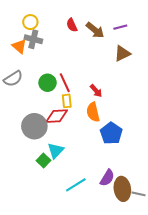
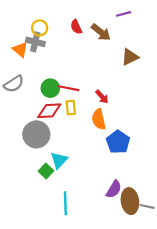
yellow circle: (30, 22) -> (40, 28), moved
purple line: (120, 27) -> (123, 14), moved
red line: (65, 83) -> (69, 88), turned -54
red diamond: (57, 116) -> (49, 111), moved
cyan line: (76, 185) -> (65, 203), moved, turned -60

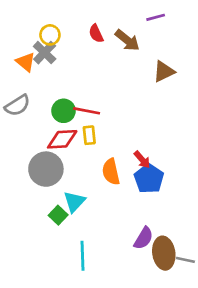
gray cross: (35, 42) -> (45, 53), turned 30
red arrow: (102, 97) -> (142, 160), moved
orange semicircle: (99, 119) -> (111, 172), moved

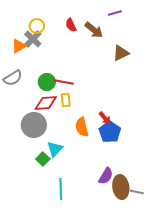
orange triangle: (26, 62) -> (19, 46), turned 49

